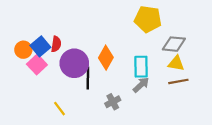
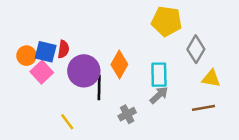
gray diamond: (174, 44) -> (196, 49), turned -65
blue square: (40, 46) -> (46, 52), turned -36
yellow triangle: (176, 63) -> (211, 79), moved
brown line: (178, 81) -> (204, 108), moved

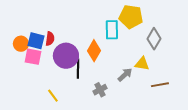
pink square: (42, 72) -> (33, 57), turned -36
cyan rectangle: (159, 75) -> (112, 30), moved
yellow triangle: (211, 79) -> (142, 64), moved

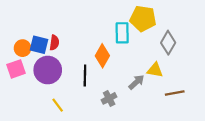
purple circle: (66, 56) -> (48, 70), moved
pink square: (33, 57) -> (16, 69), moved, turned -30

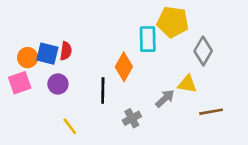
purple circle: (48, 70) -> (58, 84), size x0.6

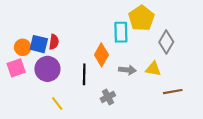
yellow pentagon: (173, 22) -> (141, 18), turned 30
purple circle: (58, 84) -> (47, 69), size x1.5
gray arrow: (165, 98) -> (127, 70), moved, turned 49

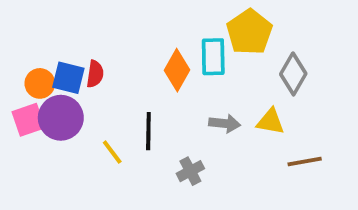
orange diamond: (101, 55) -> (177, 70), moved
purple circle: (47, 69) -> (61, 118), moved
yellow line: (57, 103) -> (112, 152), moved

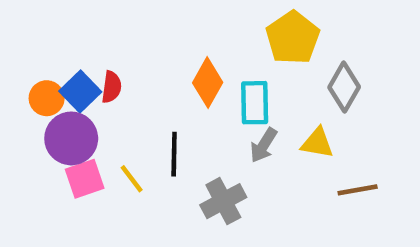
cyan rectangle: (213, 57) -> (255, 103), moved
blue square: (68, 78) -> (80, 91), turned 32
pink square: (28, 120) -> (85, 179), moved
gray arrow: (225, 123) -> (264, 145), turned 116
gray cross: (190, 171) -> (223, 201), size x1.4

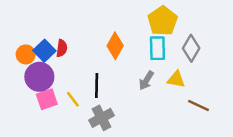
cyan rectangle: (255, 103) -> (157, 48), moved
brown line: (358, 190) -> (199, 105), turned 35
gray cross: (223, 201) -> (102, 118), moved

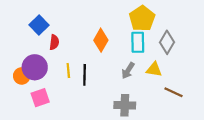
blue square: (44, 51) -> (39, 25), moved
orange circle: (26, 54) -> (22, 76), moved
pink square: (47, 99) -> (40, 98), moved
yellow line: (73, 99) -> (68, 71), moved, turned 32
gray cross: (102, 118) -> (125, 105), moved, turned 30

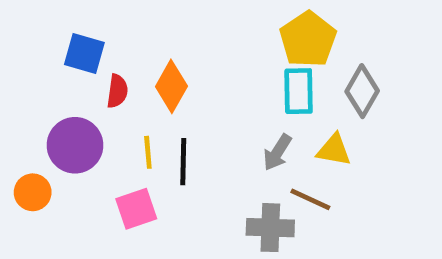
blue square: (39, 25) -> (84, 53), turned -30
orange diamond: (101, 40) -> (171, 86), moved
orange circle: (22, 76) -> (33, 192), moved
brown line: (174, 92) -> (310, 199), moved
pink square: (40, 98) -> (136, 209), moved

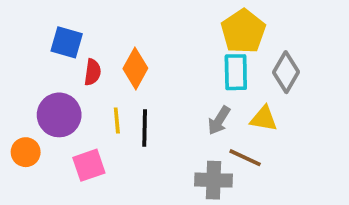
pink square: (136, 209) -> (89, 165), moved

